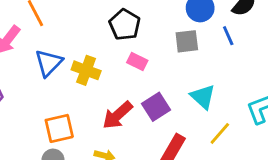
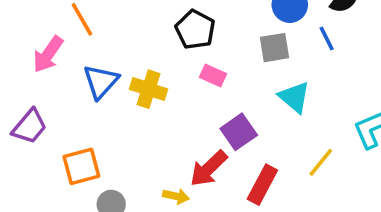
cyan triangle: (203, 97) -> (294, 97), moved
red arrow: (118, 115) -> (209, 168), moved
orange square: (59, 128) -> (81, 166), moved

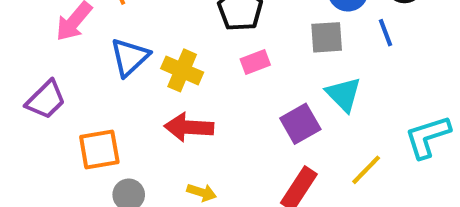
pink rectangle: (213, 76) -> (255, 62), turned -50
purple square: (239, 132) -> (300, 124), moved
red arrow: (209, 168) -> (189, 127), moved, turned 42

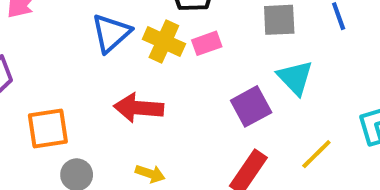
blue triangle: (130, 57) -> (111, 33), moved
yellow cross: (182, 70) -> (164, 41), moved

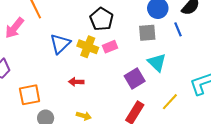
red arrow: (139, 108) -> (76, 82), size x0.6

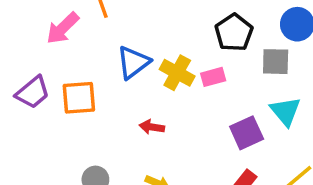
black pentagon: (102, 19) -> (234, 32), moved
orange square: (30, 95) -> (79, 98), moved

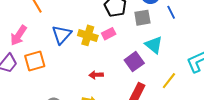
pink arrow: (63, 28) -> (19, 35), moved
red arrow: (152, 127) -> (96, 75), moved

